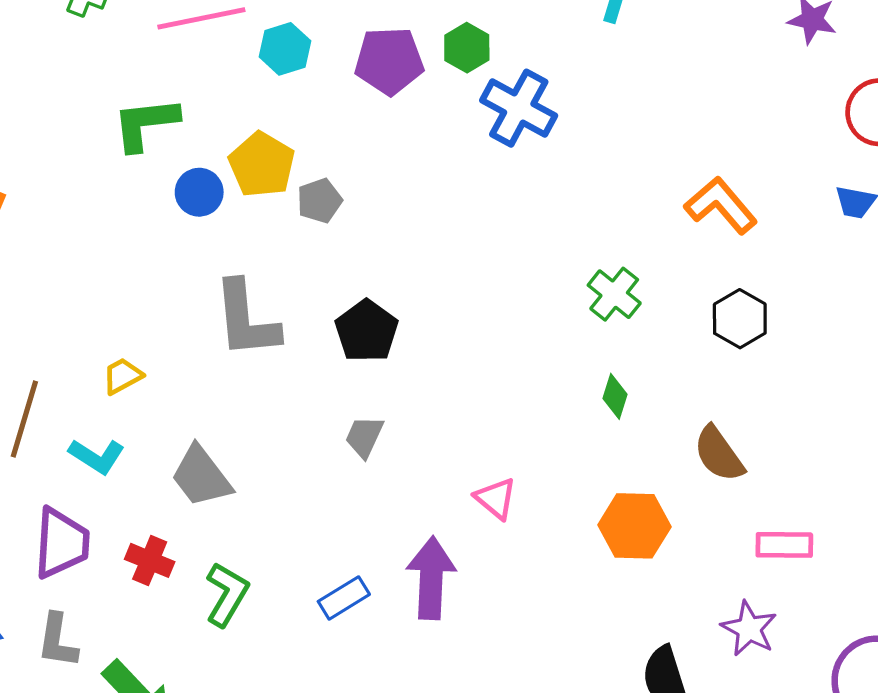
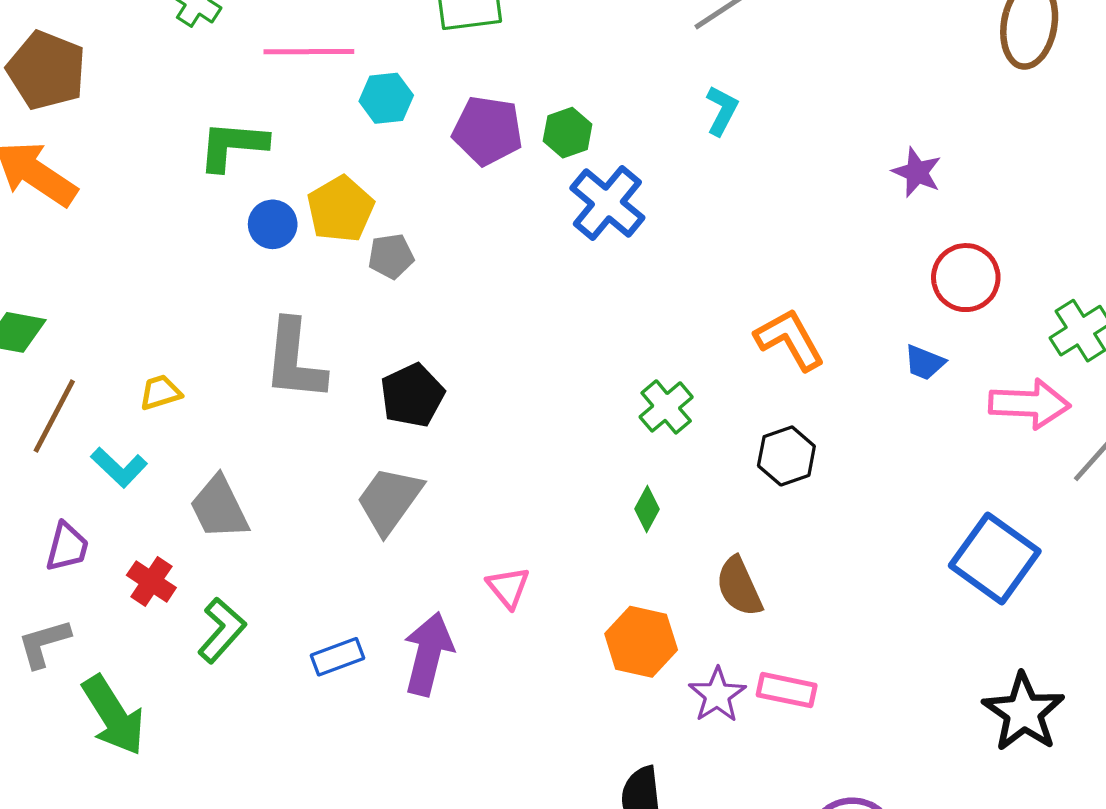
gray trapezoid: (364, 437) -> (389, 500), size x1.6
purple trapezoid: (62, 543) -> (67, 547), size x0.7
purple star: (749, 629) -> (717, 695), moved
gray L-shape: (57, 641) -> (44, 643), turned 54

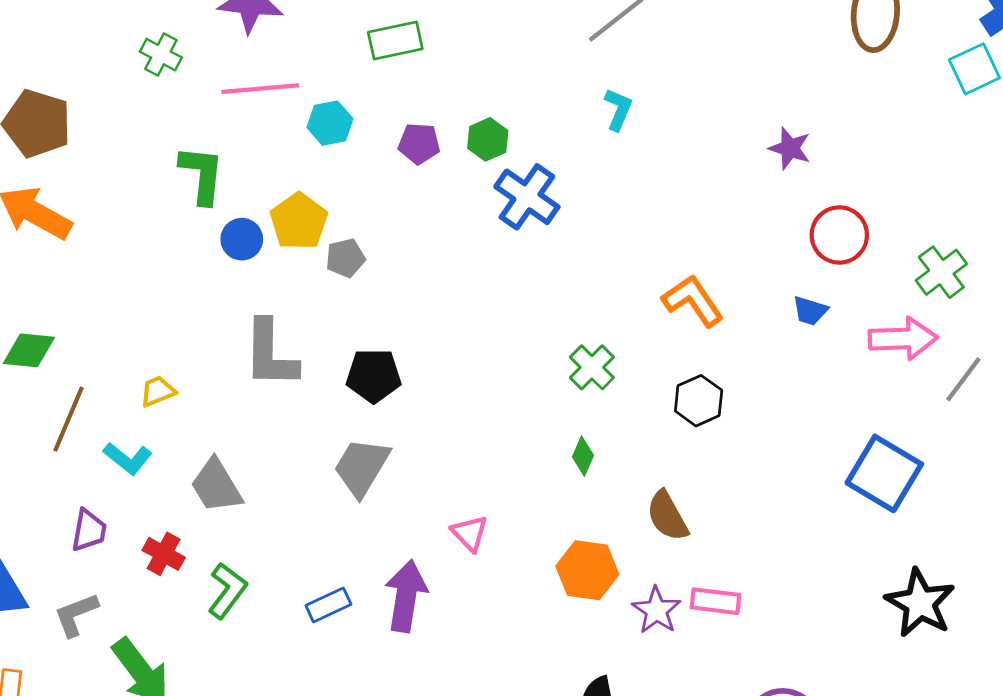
purple pentagon: (488, 131) -> (419, 143), size x0.7
green L-shape: (233, 146) -> (202, 175), turned 96
black pentagon: (412, 395) -> (374, 376), turned 30

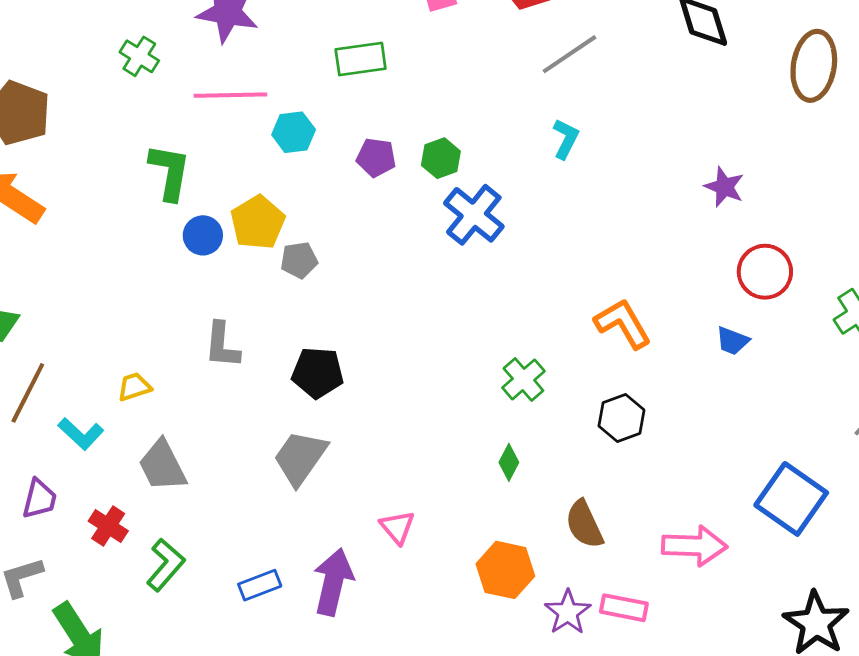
pink arrow: (903, 339) -> (694, 546), moved
gray L-shape: (270, 354) -> (222, 345), size x0.7
yellow trapezoid: (158, 391) -> (134, 387), moved

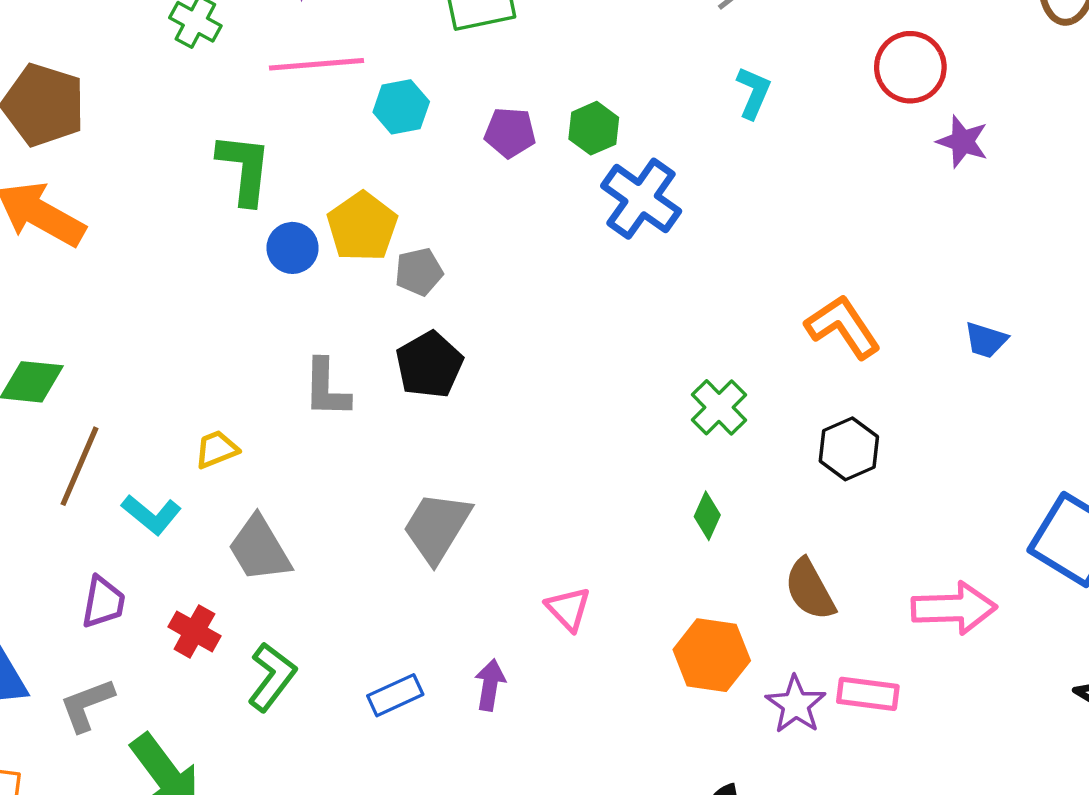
red circle: (765, 272) -> (910, 67), moved
black pentagon: (318, 373) -> (429, 365), moved, turned -30
purple arrow: (333, 582) -> (490, 685), size x0.6

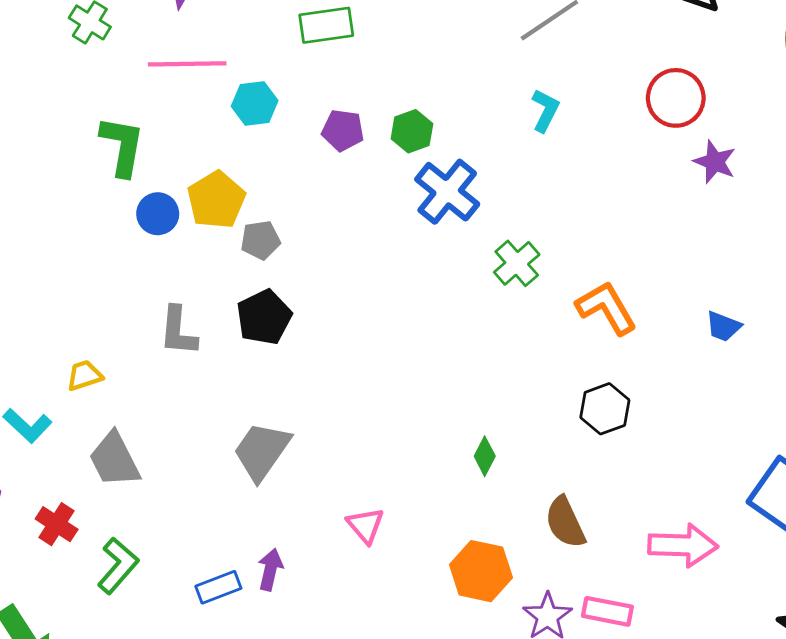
green cross: (719, 407) -> (517, 263), moved
purple arrow: (490, 685) -> (270, 570), moved

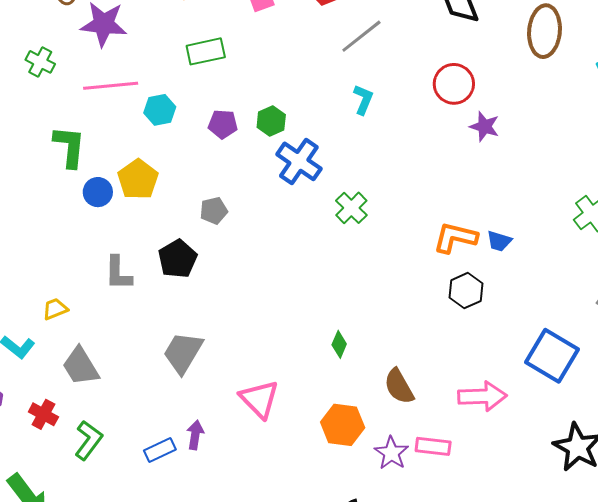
gray pentagon: (260, 240) -> (214, 211), moved
orange L-shape: (606, 308) -> (455, 238), moved, turned -42
black hexagon: (605, 409) -> (466, 291), moved
pink triangle: (365, 525) -> (259, 399), size x1.5

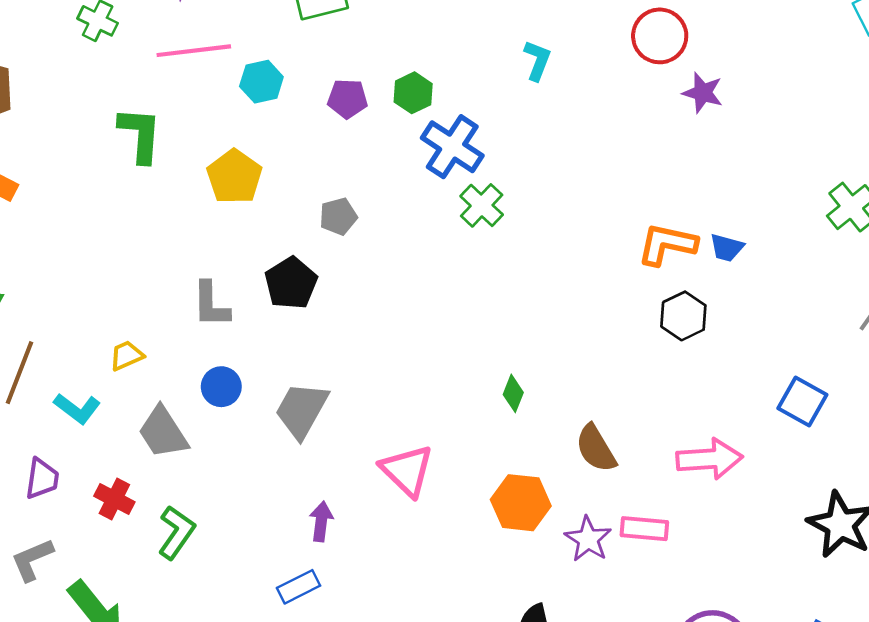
blue circle: (98, 192) -> (221, 387), moved
green cross: (351, 208) -> (482, 205), moved
blue square: (552, 356) -> (802, 401), size x0.7
blue rectangle: (160, 450) -> (298, 587), moved

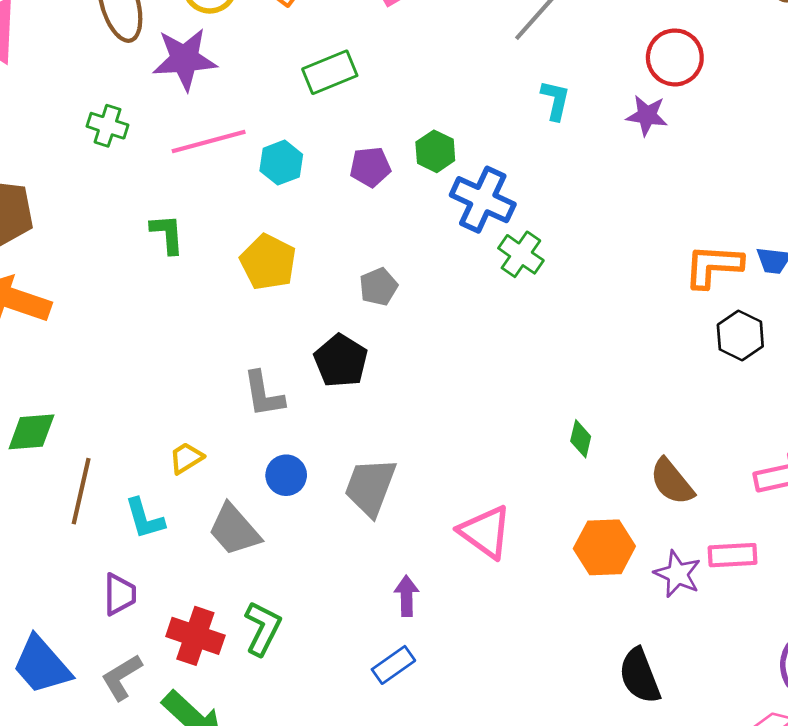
purple star: (703, 93) -> (647, 115), moved
green L-shape: (140, 135) -> (167, 234), size x0.7
cyan L-shape: (77, 409) -> (145, 519), turned 45
red cross: (114, 499) -> (195, 636), moved, size x1.4

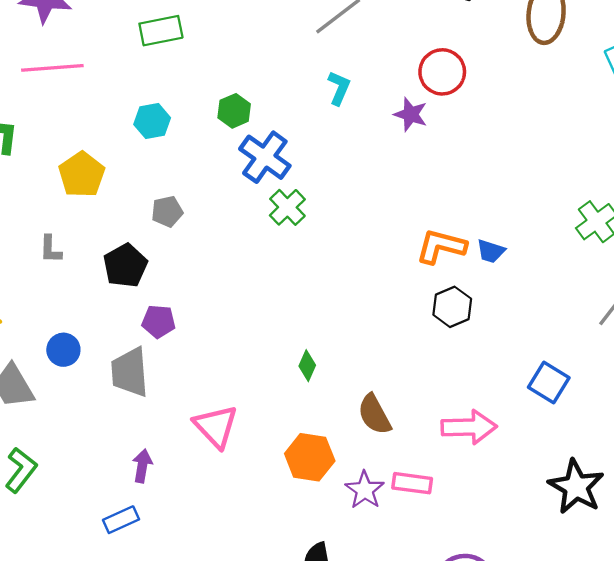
cyan hexagon: (281, 163) -> (152, 121), moved
purple pentagon: (370, 167) -> (159, 321), moved
gray L-shape: (264, 394) -> (50, 249), moved, size x0.7
gray trapezoid: (370, 487) -> (130, 372), turned -36

